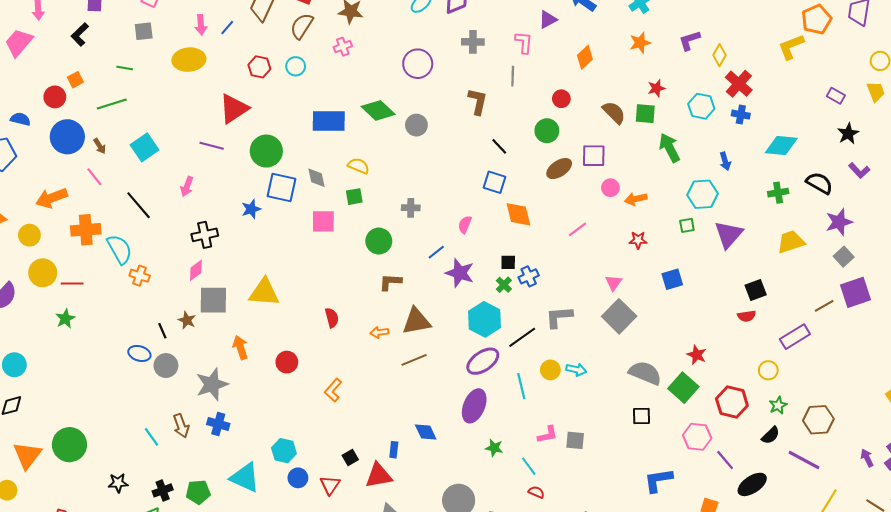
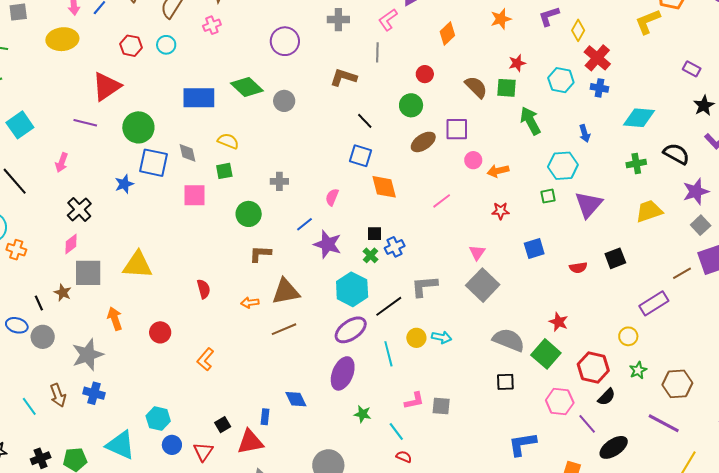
pink L-shape: (524, 42) -> (388, 20), turned -130
brown L-shape: (478, 101) -> (343, 77), turned -84
black cross: (205, 235) -> (79, 209), turned -30
red semicircle: (747, 316) -> (578, 268), moved
black semicircle: (771, 435) -> (607, 397), moved

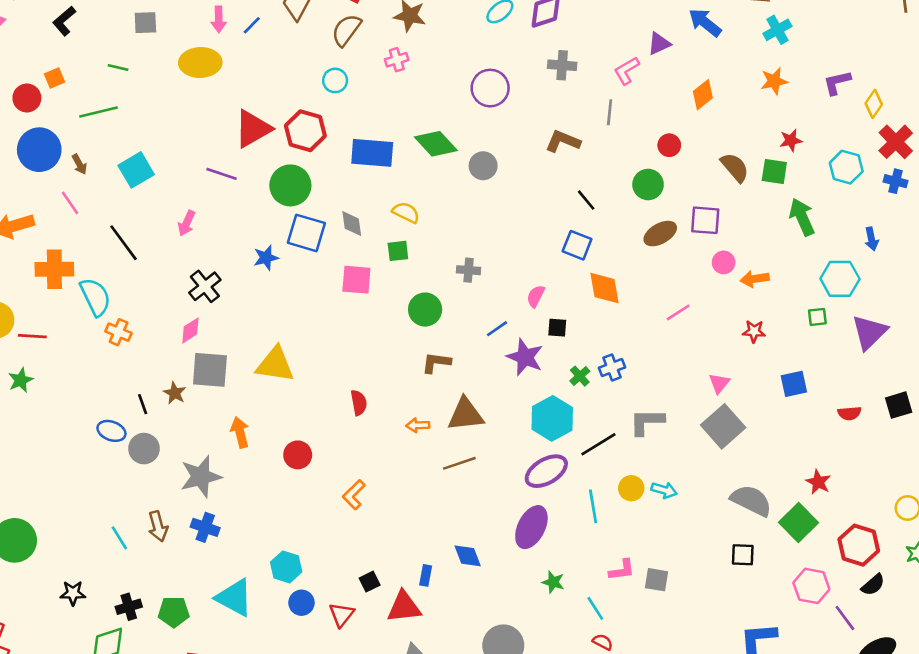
red hexagon: (131, 46) -> (305, 131), moved, size x1.4
black square: (375, 234) -> (557, 328), moved

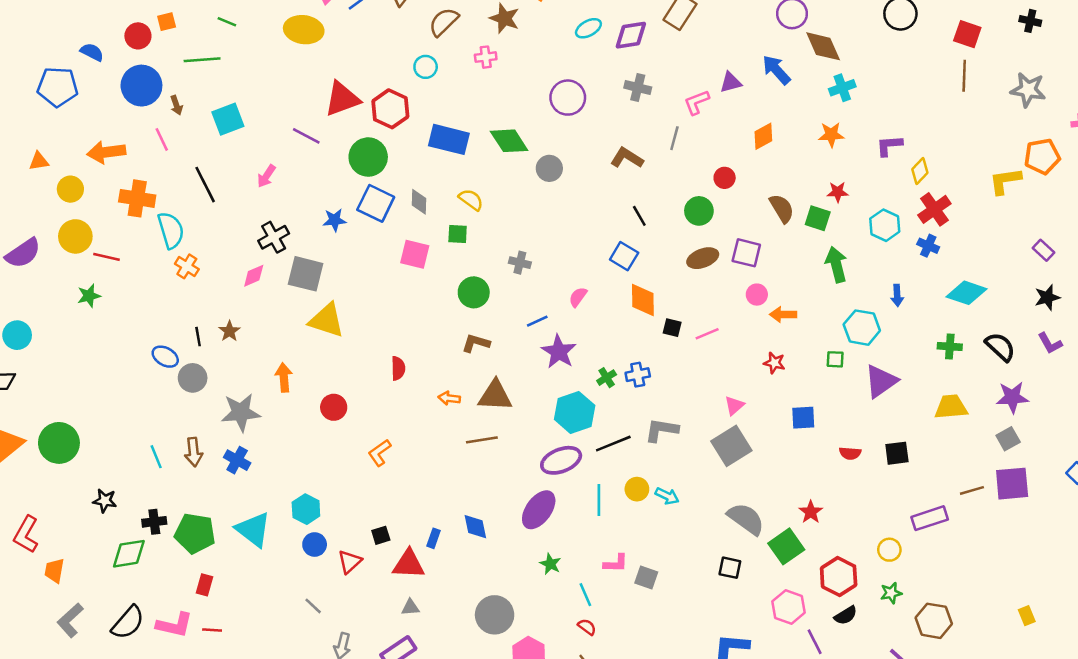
black square: (557, 328) -> (672, 328), moved
gray square: (210, 370) -> (306, 274), moved
green pentagon: (174, 612) -> (195, 533), size x1.4

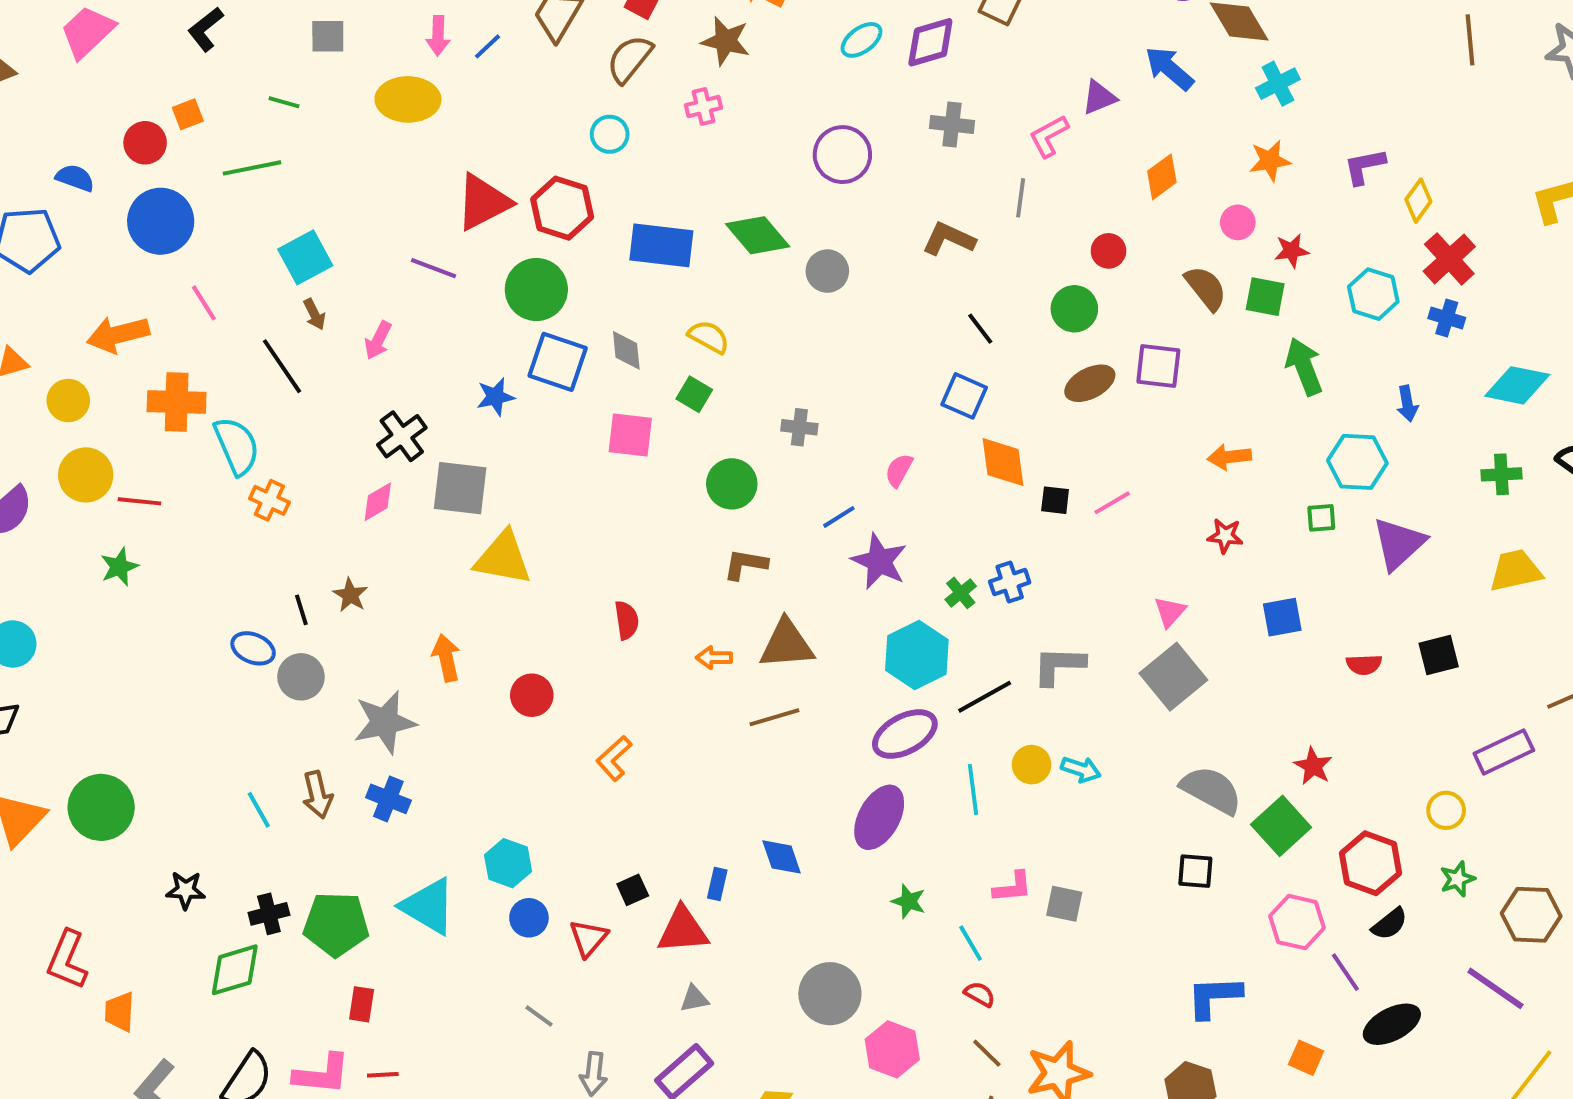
brown arrow: (176, 105) -> (314, 314), moved
green square: (458, 234) -> (694, 394), turned 35
pink circle: (757, 295) -> (1238, 222), moved

